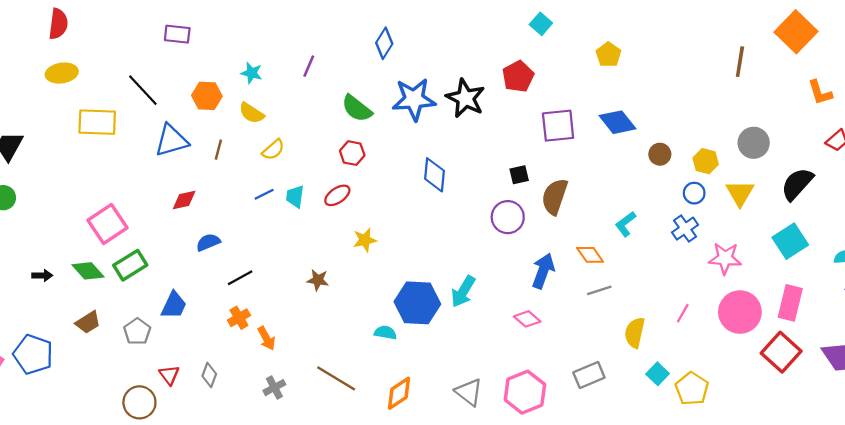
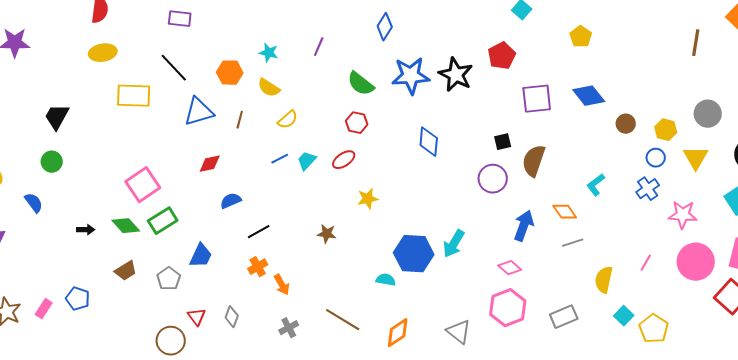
purple rectangle: (177, 34) -> (180, 19), moved
cyan trapezoid: (295, 197) -> (307, 161), turned 35
blue pentagon: (33, 354) -> (78, 299), size x0.7
pink hexagon: (525, 392) -> (508, 308), moved

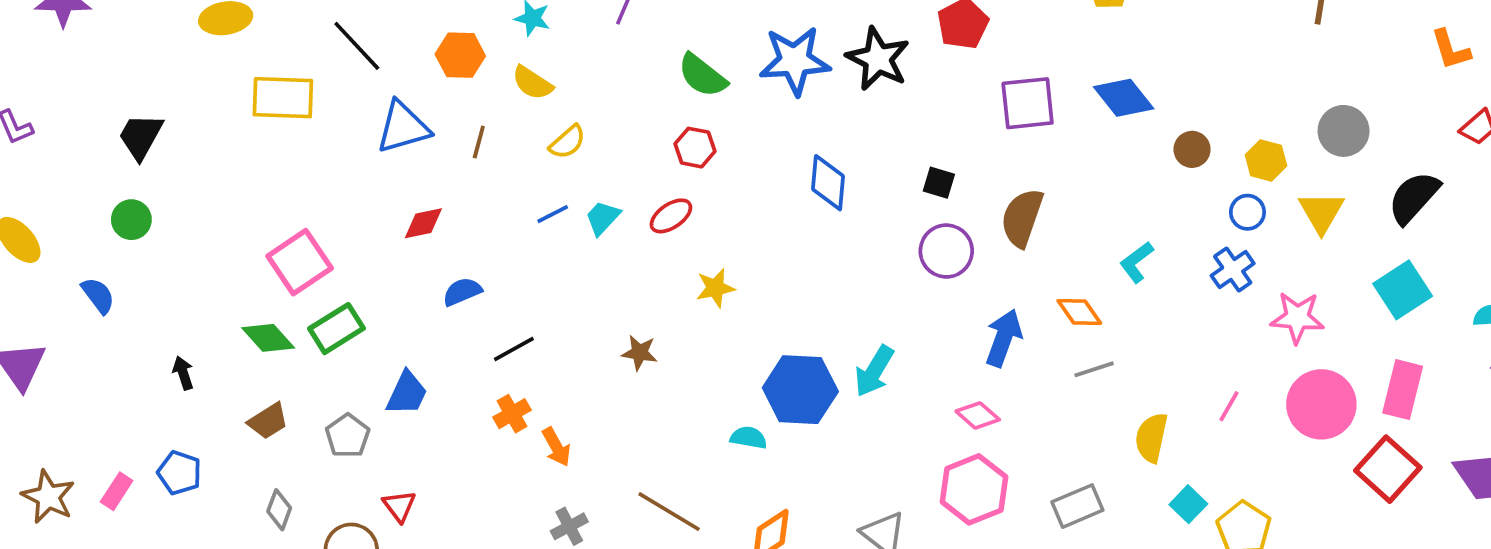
black square: (503, 142) -> (939, 183), moved, turned 30
black arrow: (86, 230) -> (183, 373), moved, turned -108
gray diamond: (232, 317) -> (279, 510), moved

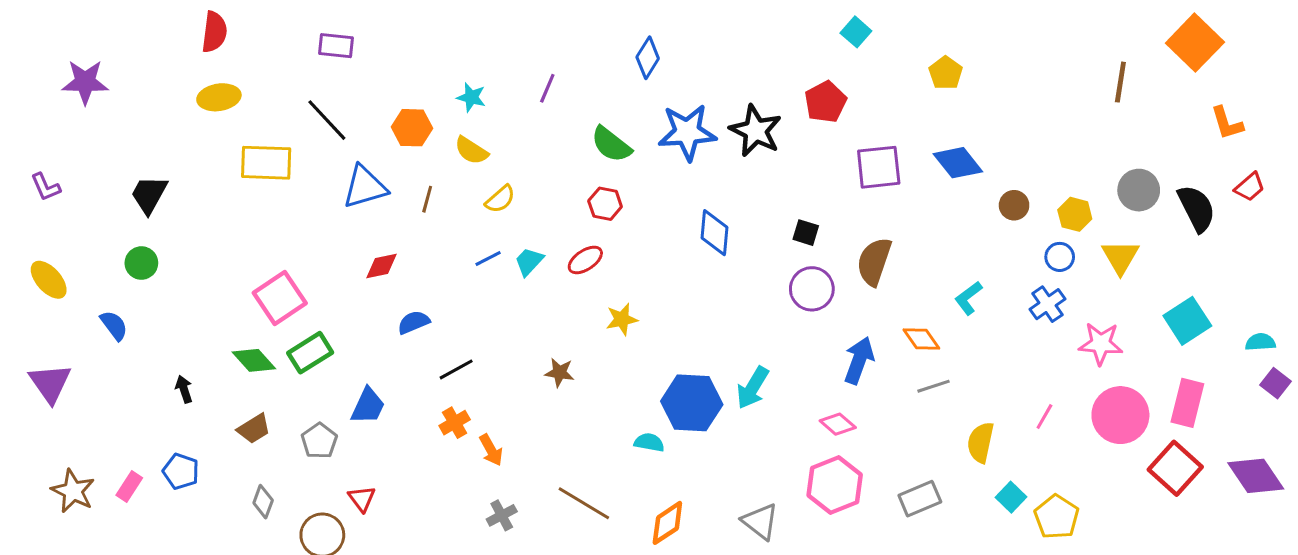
black semicircle: (1414, 197) -> (1196, 208), moved, turned 111

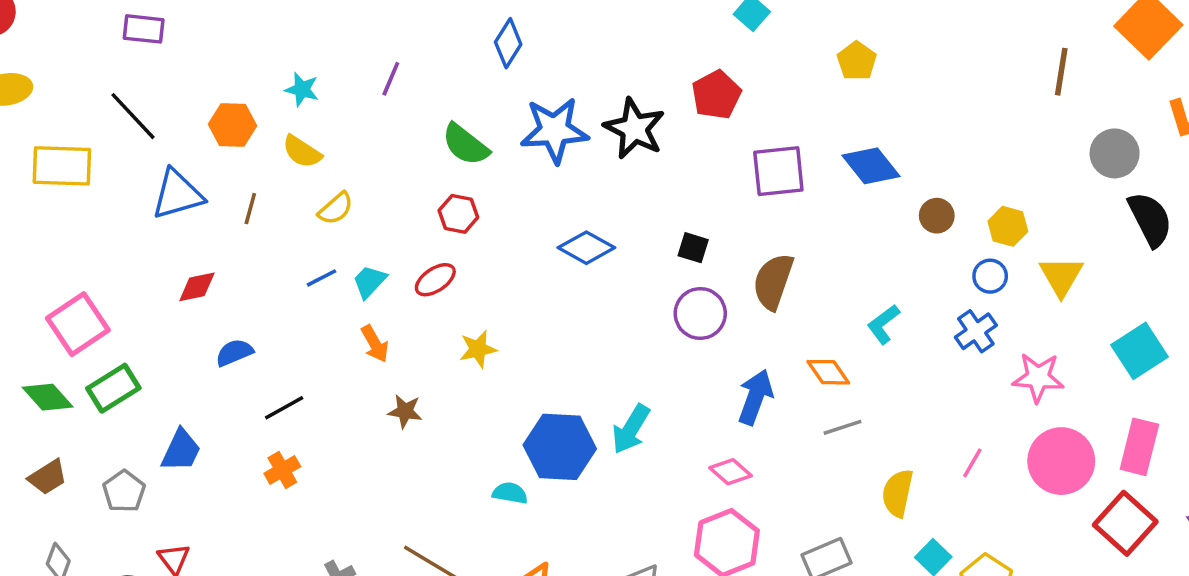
gray circle: (1139, 190) -> (1115, 153), moved
blue diamond: (715, 233) -> (586, 248), turned -66
orange arrow: (491, 450) -> (375, 344), moved

